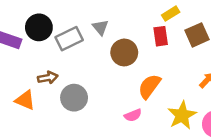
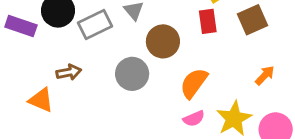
gray circle: (74, 98) -> (132, 74), moved
pink semicircle: (133, 115) -> (194, 119), moved

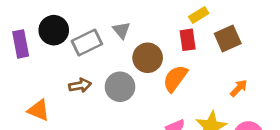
purple rectangle: (21, 26) -> (21, 44), turned 60
brown arrow: (69, 72) -> (80, 85), moved
orange semicircle: (194, 83) -> (175, 78), moved

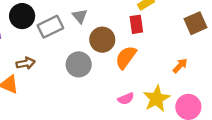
brown square: (228, 38) -> (195, 23), moved
brown arrow: (80, 85) -> (26, 63), moved

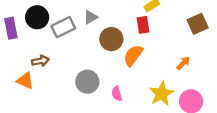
gray triangle: (80, 16) -> (91, 17), turned 40
gray circle: (79, 64) -> (87, 82), moved
pink semicircle: (126, 99) -> (117, 94), moved, turned 96

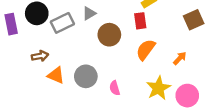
orange semicircle: (133, 55) -> (146, 50), moved
orange triangle: (25, 81) -> (56, 75), moved

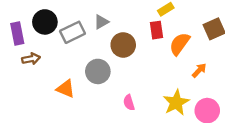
orange semicircle: (146, 50) -> (180, 44), moved
brown arrow: (40, 56) -> (31, 59), moved
gray circle: (86, 76) -> (98, 71), moved

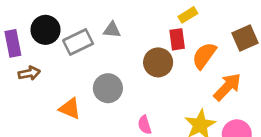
gray triangle: (101, 22) -> (112, 30), turned 35
brown circle: (123, 45) -> (158, 62), moved
orange arrow: (199, 70) -> (227, 87), size x1.6

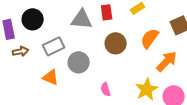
gray triangle: (112, 30) -> (82, 19), size x1.6
red rectangle: (177, 39) -> (107, 12), moved
gray rectangle: (78, 42) -> (54, 46), moved

